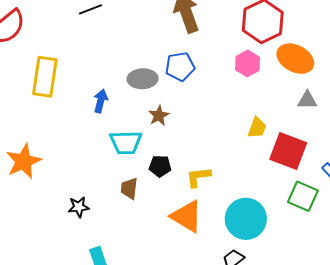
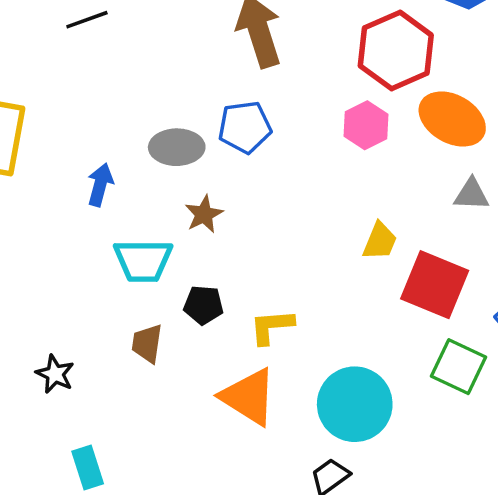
black star: (79, 207) -> (55, 374), turned 30

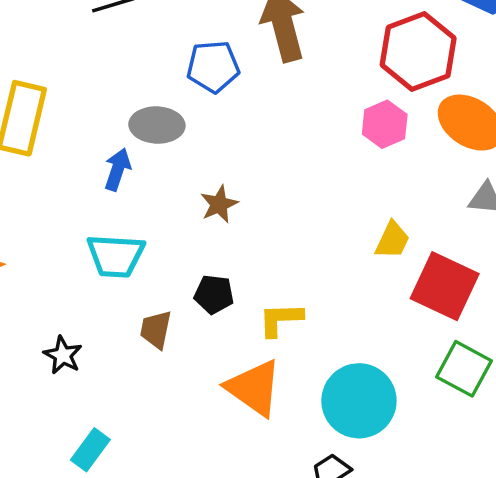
blue pentagon: (245, 127) -> (213, 67), moved
gray ellipse: (177, 147) -> (157, 125), moved
cyan trapezoid: (143, 261) -> (116, 256), moved
cyan rectangle: (88, 468) -> (90, 450), turned 51

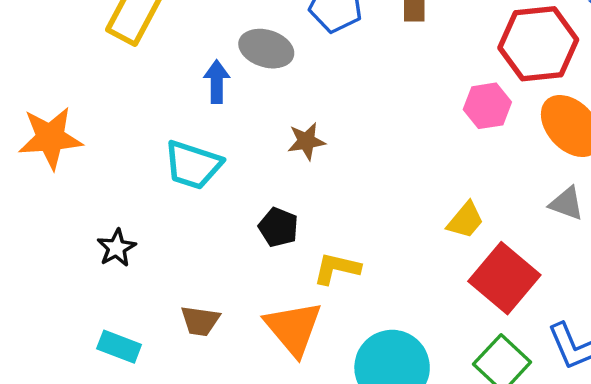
blue arrow: (118, 170) -> (217, 82), turned -33
brown trapezoid: (156, 330) -> (200, 321), moved, turned -108
cyan rectangle: (90, 450) -> (119, 347), turned 60

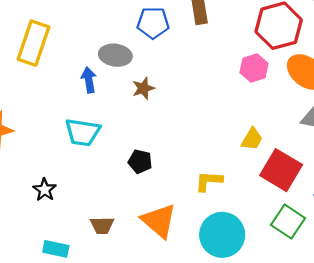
brown star: (306, 141) -> (143, 88), moved
yellow L-shape: (337, 269) -> (209, 181), moved

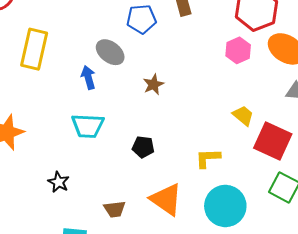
gray ellipse: (115, 55) -> (110, 52), turned 36
brown star: (143, 88) -> (154, 84), moved
yellow trapezoid: (252, 139) -> (243, 116), turned -75

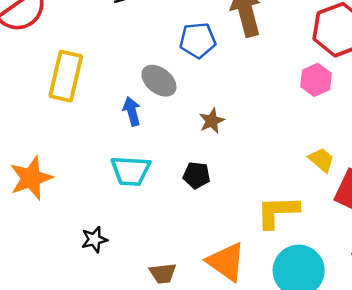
black pentagon: (143, 147) -> (197, 175), moved
yellow L-shape: (208, 158) -> (278, 212), size x1.4
black star: (59, 182) -> (94, 239), turned 30

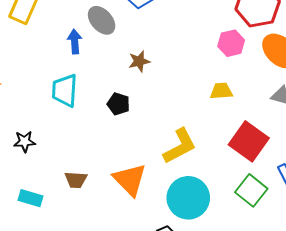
yellow trapezoid: (321, 160) -> (221, 91), moved, turned -55
cyan trapezoid: (131, 171) -> (65, 90), turned 80
yellow L-shape: (278, 212) -> (180, 146), turned 144

